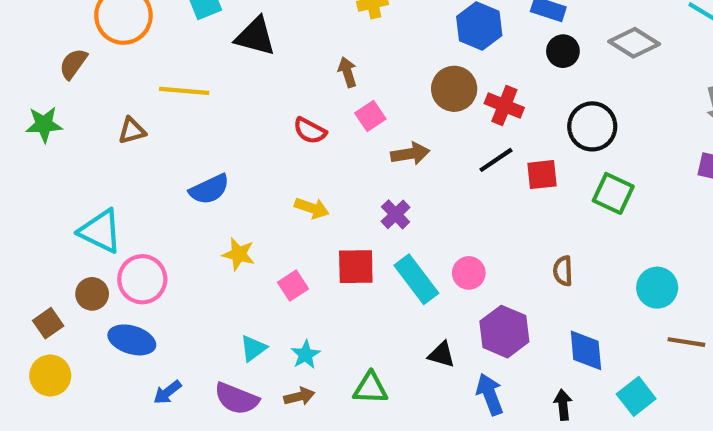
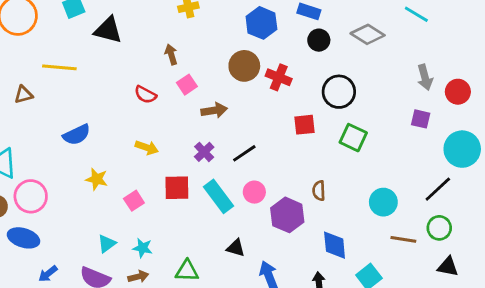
black line: (496, 160) -> (244, 153), moved
purple hexagon: (504, 332) -> (287, 215), moved
cyan star: (306, 355) -> (142, 248), turned -30

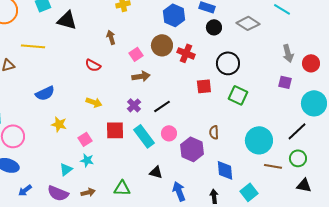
pink square: (187, 85) -> (136, 54), moved
cyan circle: (383, 202) -> (259, 140), size x1.4
cyan star: (142, 248) -> (87, 160), moved

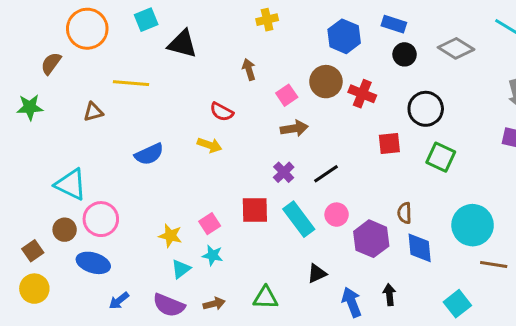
yellow arrow: (94, 102) -> (210, 145), moved
yellow star: (59, 124) -> (170, 236), moved
blue diamond: (225, 170) -> (420, 248), moved
black triangle: (156, 172) -> (317, 273), turned -40
black arrow: (214, 196) -> (389, 295), moved

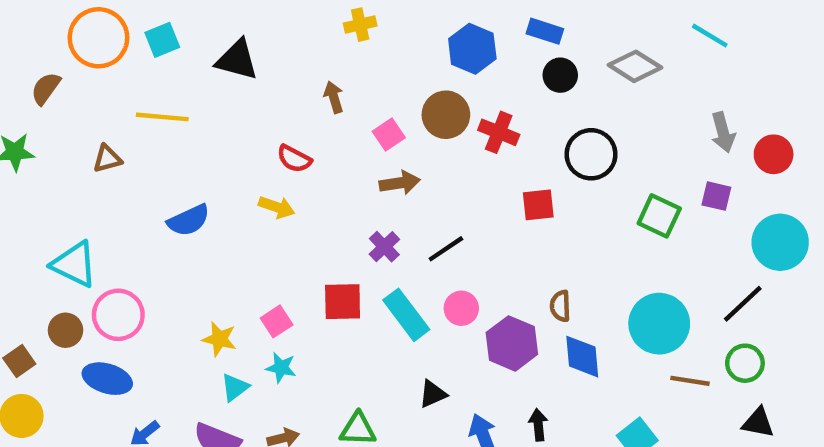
cyan square: (146, 20) -> (162, 40), moved
green square: (441, 157) -> (659, 216), moved

